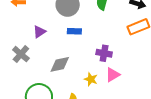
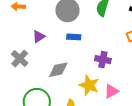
pink triangle: (113, 75) -> (111, 91), moved
yellow star: (91, 79) -> (89, 85), size x1.5

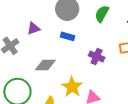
purple cross: (103, 60) -> (97, 57), moved

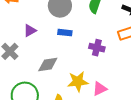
yellow star: (72, 87) -> (78, 82), turned -30

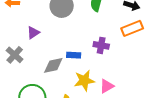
blue rectangle: (65, 33) -> (74, 55), moved

